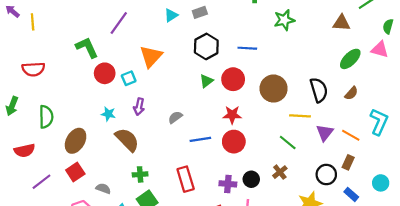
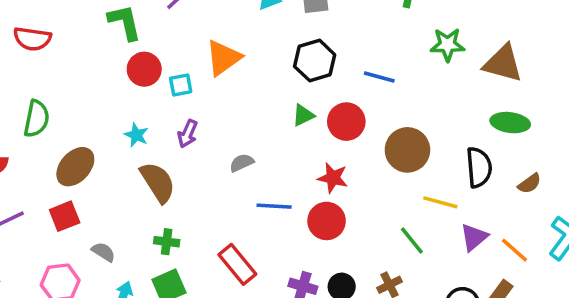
brown triangle: (342, 23) -> (503, 63), moved, size x1.4
green ellipse: (350, 59) -> (510, 123), moved, turned 40
red rectangle: (186, 179) -> (237, 264), turned -35

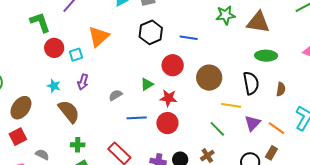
green triangle: (303, 115) -> (147, 84), moved
brown semicircle: (529, 184) -> (281, 89), turned -40

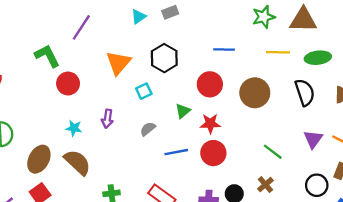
black hexagon: (151, 32) -> (164, 58), moved
cyan square: (76, 55) -> (144, 91), moved
yellow line: (231, 105) -> (278, 52), moved
brown semicircle: (69, 111) -> (77, 162), moved

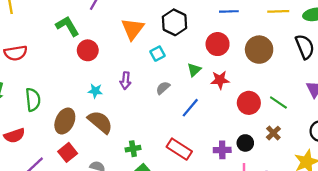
blue line: (176, 152) -> (190, 108), turned -36
red circle: (213, 153) -> (249, 103), moved

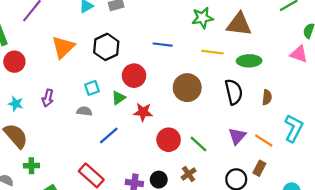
red circle: (218, 44) -> (134, 76), moved
cyan square: (157, 54) -> (92, 88), moved
gray semicircle: (163, 88) -> (84, 111), turned 40
green cross: (133, 149) -> (31, 166), moved

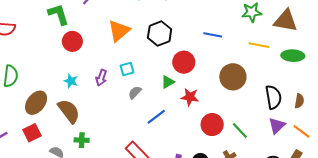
cyan square: (92, 88) -> (127, 69), moved
black semicircle: (234, 92) -> (273, 97), moved
brown semicircle: (267, 97) -> (299, 101), moved
gray semicircle: (84, 111) -> (135, 92), turned -56

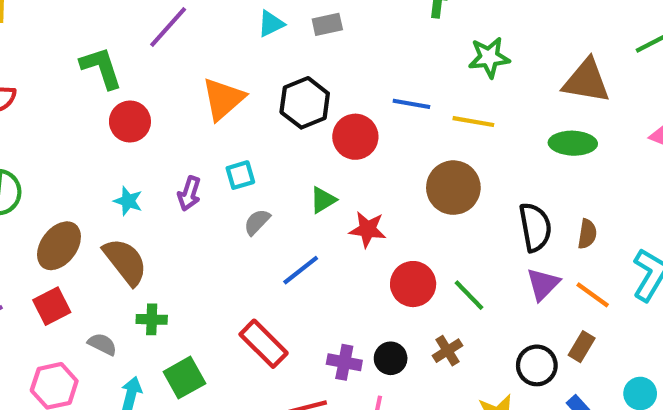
brown triangle: (286, 21) -> (586, 81), moved
yellow line: (259, 45) -> (473, 122), moved
red circle: (184, 62) -> (355, 137), moved

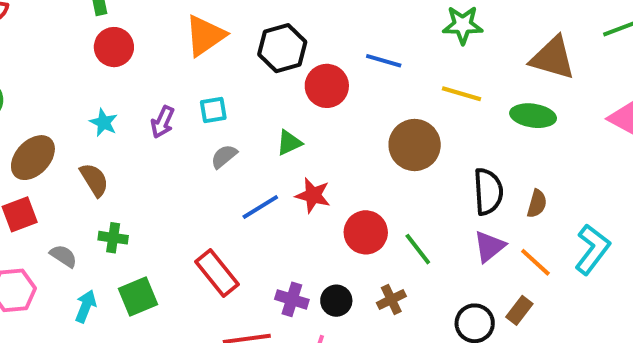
yellow line: (473, 122) -> (462, 94), moved
red star: (368, 229) -> (313, 195), moved
brown semicircle: (125, 262) -> (94, 180), size x0.7

